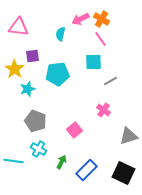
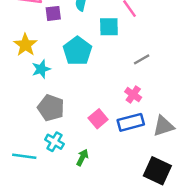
purple square: (33, 56) -> (53, 13), moved
cyan square: (94, 62) -> (109, 27), moved
cyan pentagon: (58, 74) -> (77, 51), turned -30
blue rectangle: (87, 170) -> (131, 122), moved, turned 30

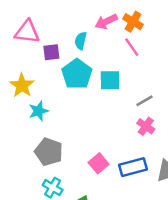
cyan square: (109, 27) -> (110, 80), moved
cyan pentagon: (77, 51) -> (77, 74), moved
pink cross: (133, 95) -> (146, 126), moved

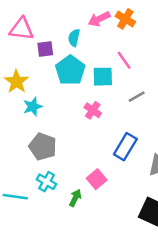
pink line: (132, 47) -> (124, 60), moved
pink cross: (146, 126) -> (93, 110), moved
pink square: (99, 163) -> (97, 179), moved
blue rectangle: (133, 167) -> (125, 147), moved, turned -44

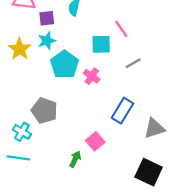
cyan pentagon: (70, 70) -> (64, 64), moved
cyan star: (33, 107) -> (47, 41), moved
cyan cross: (46, 182) -> (22, 132), moved

